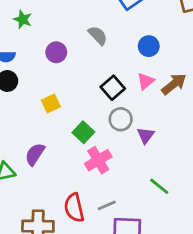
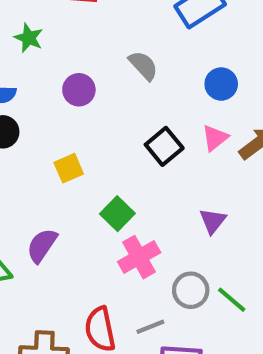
gray circle: (121, 119) -> (191, 290), moved

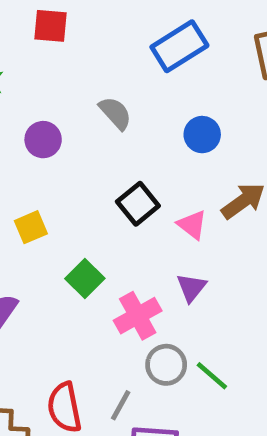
pink triangle: (215, 138) -> (192, 225), moved, turned -44
pink cross: (139, 257) -> (138, 316), moved
gray line: (150, 327) -> (121, 405), turned -40

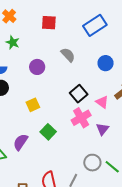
red square: (50, 26) -> (49, 23), moved
green square: (85, 278) -> (48, 132), moved
pink cross: (138, 316) -> (81, 118), moved

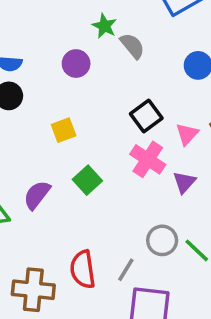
green star: (13, 42) -> (104, 26), moved
pink triangle: (102, 102) -> (187, 134), turned 32
pink cross: (81, 118) -> (148, 159), turned -30

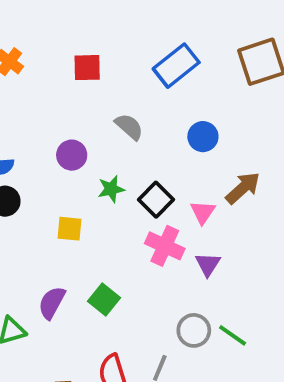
green star: (104, 26) -> (111, 189), moved, turned -30
yellow square: (64, 130) -> (69, 229), turned 35
green square: (87, 180) -> (104, 300), moved

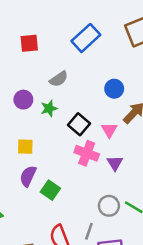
gray semicircle: (129, 127) -> (59, 79), turned 108
blue circle: (203, 137) -> (114, 89), moved
green star: (111, 189) -> (49, 108), moved
purple semicircle: (52, 303) -> (28, 176), moved

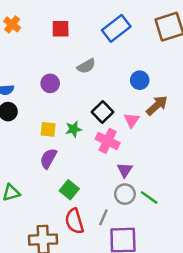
green star: (49, 108) -> (74, 129), moved
purple triangle: (115, 163) -> (125, 170), moved
green square: (50, 190) -> (69, 190), moved

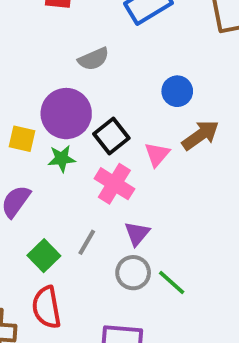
purple circle: (50, 83) -> (66, 114), moved, size x1.6
yellow square: (48, 129) -> (22, 139), moved
gray line: (103, 217) -> (87, 242), moved

